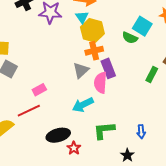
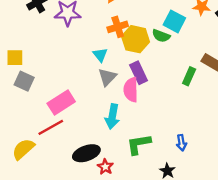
cyan triangle: (82, 17) -> (100, 55), moved
yellow hexagon: (92, 30) -> (136, 39), moved
orange cross: (94, 51) -> (118, 27), moved
pink rectangle: (39, 90) -> (61, 103), size x1.6
cyan arrow: (83, 105) -> (112, 116), turned -50

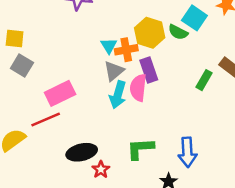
orange cross: (118, 27) -> (126, 50), moved
cyan arrow: (112, 116) -> (118, 95), moved
blue arrow: (181, 143) -> (187, 152), size x1.6

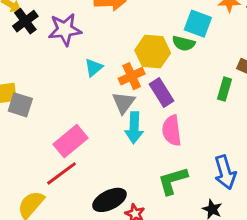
cyan triangle: (109, 46) -> (94, 68), moved, turned 36
gray square: (22, 65) -> (20, 105), moved
pink semicircle: (138, 88) -> (172, 131), moved

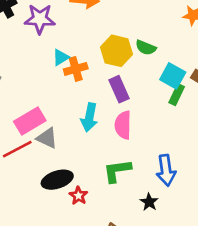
cyan square: (198, 24) -> (173, 76), moved
orange cross: (132, 76) -> (76, 69), moved
gray triangle: (124, 103) -> (47, 138), moved, turned -50

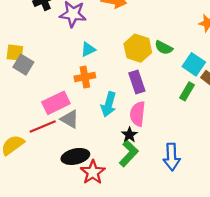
orange cross: (76, 69) -> (85, 77), moved
cyan square: (173, 76) -> (194, 64), moved
green L-shape: (117, 171) -> (129, 153), turned 136
red star: (78, 196) -> (93, 172), size x1.5
black star: (149, 202) -> (129, 135), moved

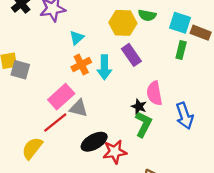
cyan arrow: (109, 104) -> (104, 67), moved
pink semicircle: (138, 114) -> (154, 93), moved
red star: (93, 172) -> (115, 152), turned -30

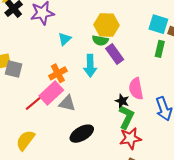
green semicircle: (147, 15) -> (100, 40), moved
orange cross: (81, 65) -> (58, 73), moved
red line: (55, 123) -> (36, 101), moved
red star: (115, 152) -> (130, 138), moved

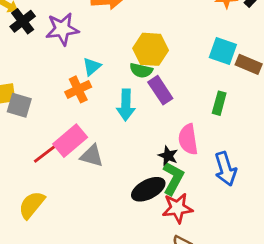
green rectangle: (160, 49) -> (219, 103), moved
orange cross: (58, 73) -> (78, 89), moved
black ellipse: (82, 134) -> (148, 189), moved

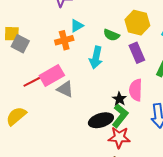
yellow hexagon: (151, 49) -> (137, 23), moved
purple rectangle: (160, 90) -> (137, 53), moved

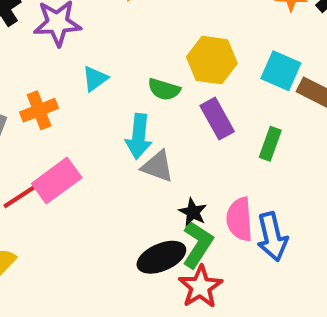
orange cross: (64, 40) -> (39, 110), moved
gray triangle: (65, 89) -> (157, 166), moved
pink semicircle: (136, 90) -> (239, 219), moved
red star: (119, 137) -> (200, 287), turned -30

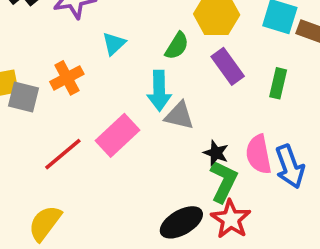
green semicircle: (164, 89) -> (177, 46), turned -68
pink rectangle: (57, 181) -> (117, 135), moved
black ellipse: (161, 257) -> (181, 222), moved

